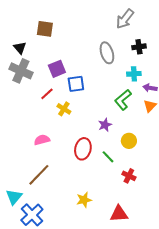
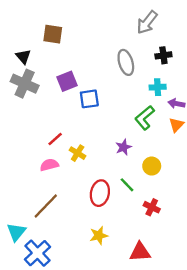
red line: (47, 94) -> (55, 139), moved
yellow cross: (64, 109) -> (78, 153), moved
red ellipse: (83, 149) -> (100, 193), moved

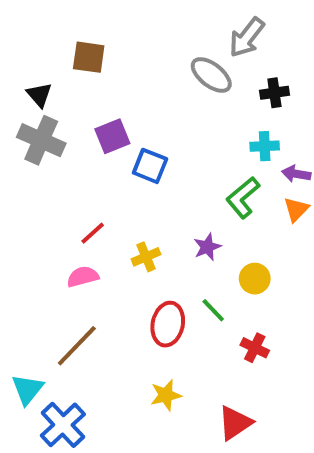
gray ellipse: (126, 62) -> (211, 75), moved, turned -35
blue square: (89, 99) -> (150, 166), turned 30
yellow cross: (78, 153) -> (146, 257), moved, turned 35
red triangle: (140, 252) -> (235, 423), turned -30

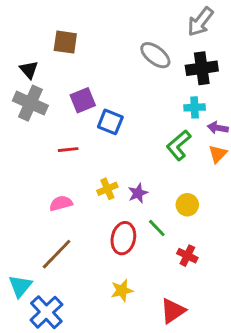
gray arrow: (247, 37) -> (200, 22), moved
black cross: (274, 93) -> (202, 68), size x1.5
red line: (93, 233) -> (68, 150), moved, turned 36
purple star: (207, 247) -> (138, 193), moved

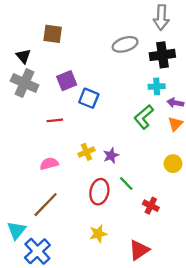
gray arrow: (200, 22) -> (161, 18), turned -35
gray ellipse: (155, 55) -> (125, 44), turned -55
yellow circle: (187, 205) -> (173, 164), moved

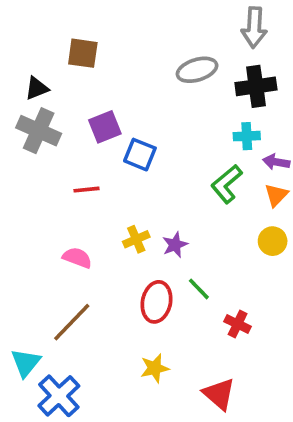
black triangle: (23, 56) -> (37, 88), turned 49
pink semicircle: (49, 164) -> (77, 258), turned 36
yellow circle: (173, 164) -> (273, 241), moved
red triangle: (139, 250) -> (219, 394), turned -45

